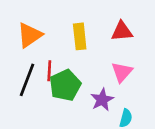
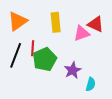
red triangle: (122, 31) -> (96, 24), moved, turned 30
pink triangle: (122, 72) -> (82, 33), moved, turned 30

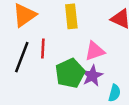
pink triangle: (82, 33) -> (95, 51), moved
green pentagon: (45, 59) -> (70, 73), moved

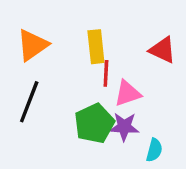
red line: (43, 48) -> (106, 73), moved
purple star: (92, 76) -> (124, 127), turned 30

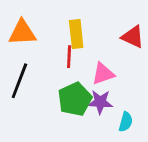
orange triangle: (33, 45) -> (22, 33), turned 32
red line: (106, 73) -> (69, 57), moved

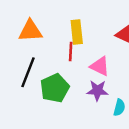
pink triangle: (103, 74) -> (100, 66), turned 45
green pentagon: (75, 99) -> (55, 88), moved

